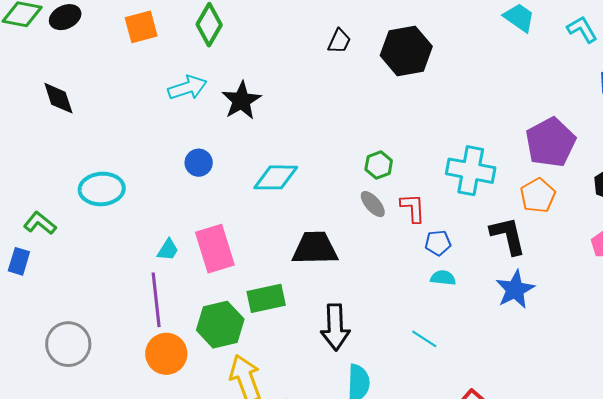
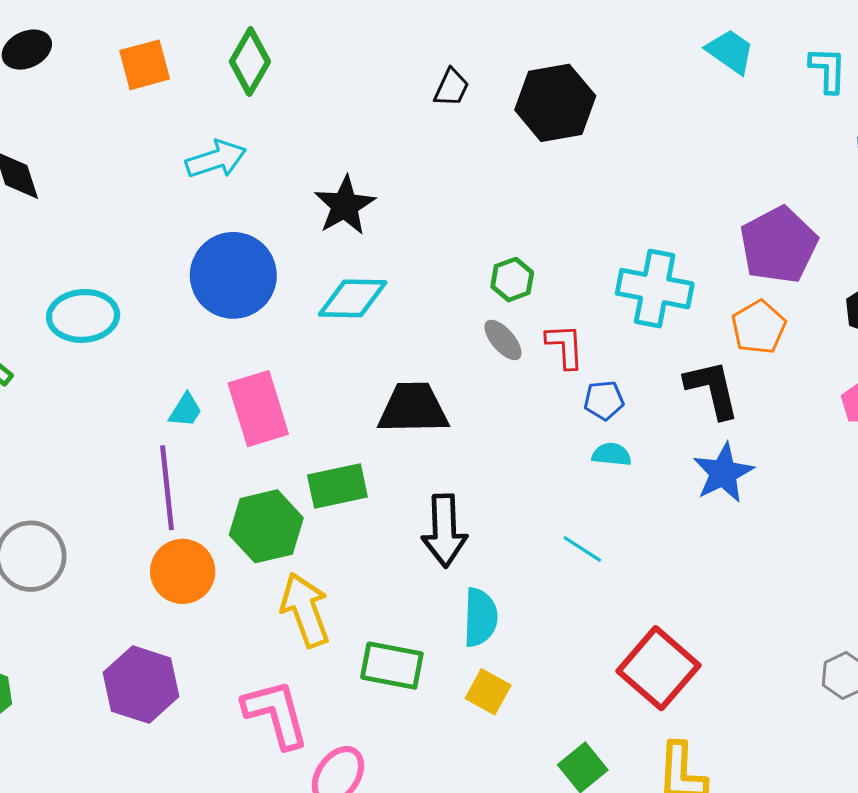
cyan L-shape: (582, 29) -> (828, 70), turned 32
black star: (241, 100) -> (345, 205), moved
blue circle: (199, 163) -> (233, 275), size x2.0

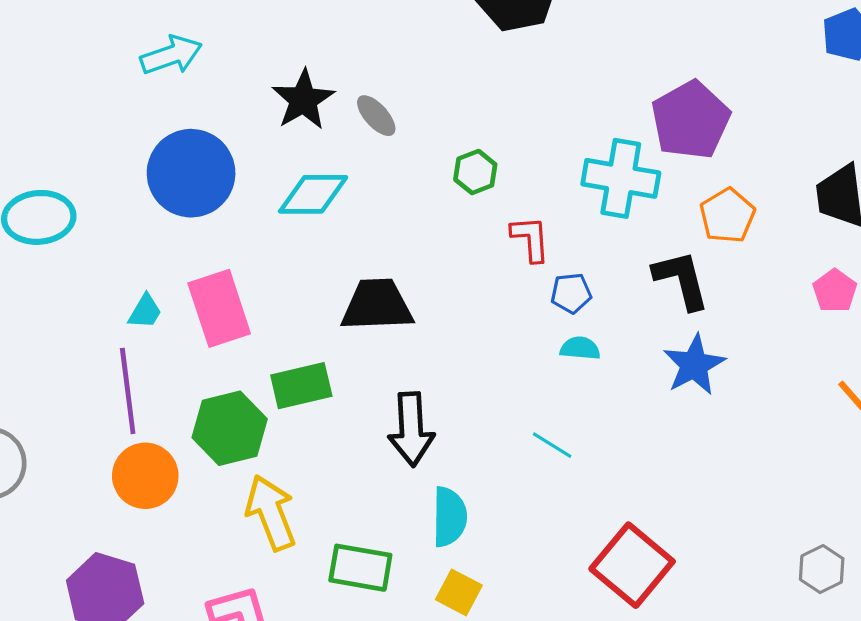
purple pentagon: (779, 245) -> (691, 120), moved
gray ellipse: (503, 340) -> (376, 116), moved

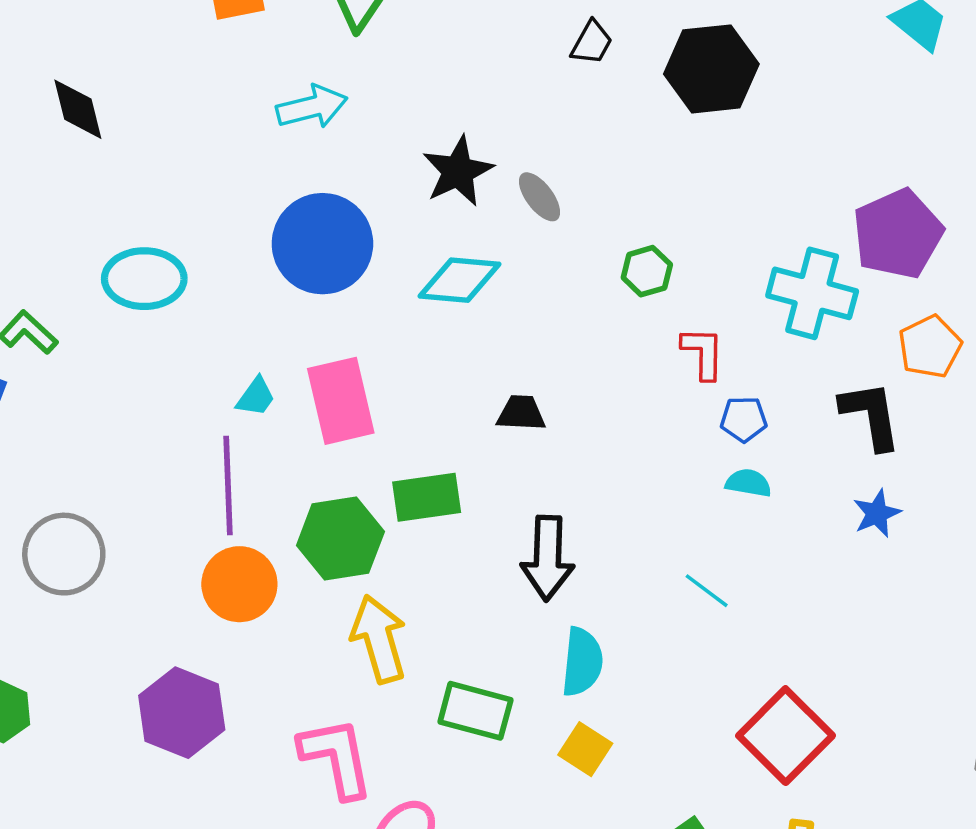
black trapezoid: (377, 305) -> (521, 413), size x0.6
blue star: (694, 365) -> (877, 513), size x0.7

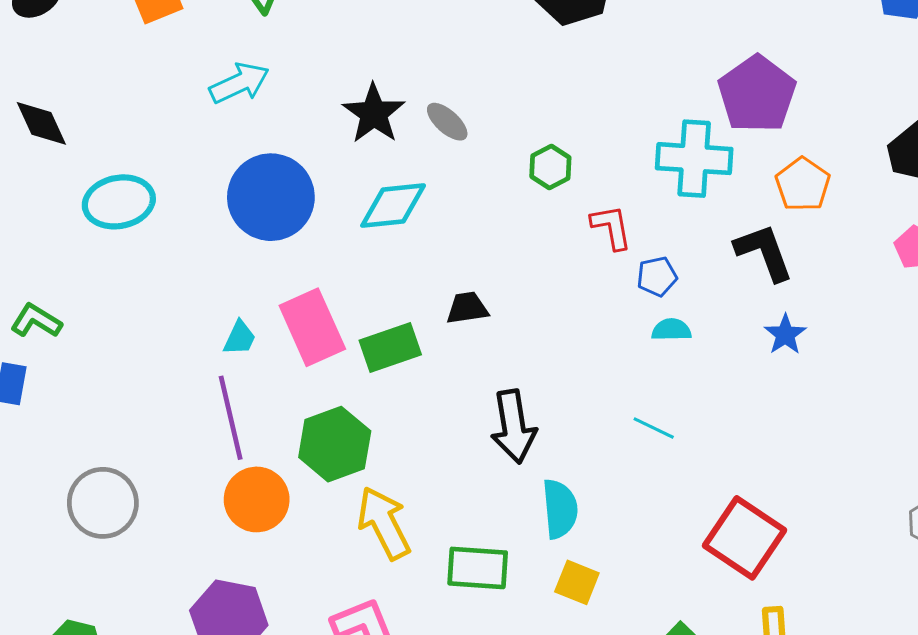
cyan ellipse: (144, 279) -> (119, 202), moved
green rectangle: (427, 497) -> (390, 347), moved

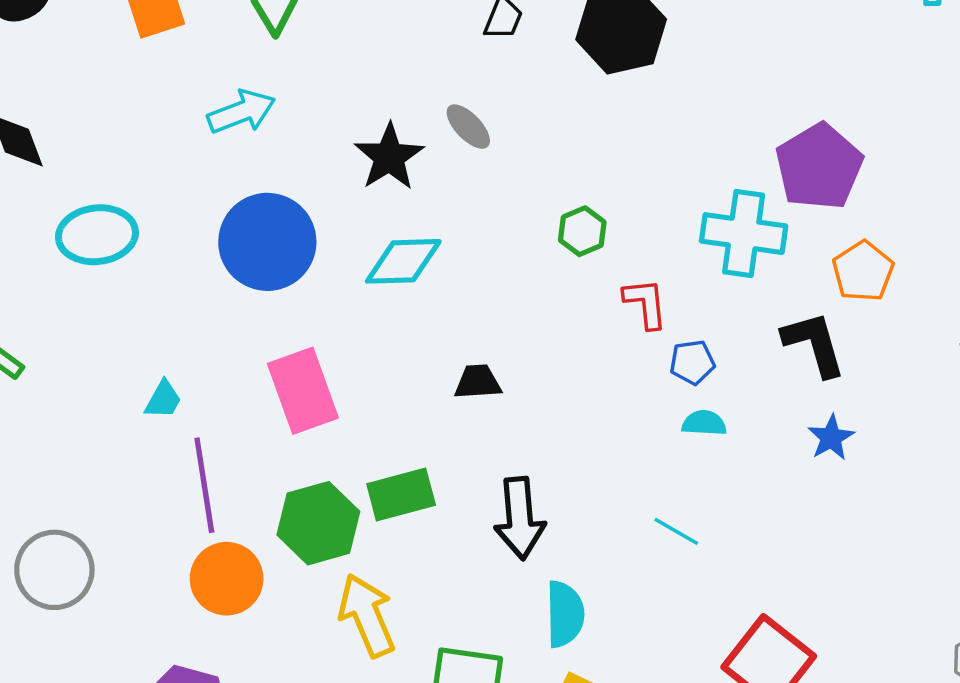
gray ellipse: (447, 122) -> (468, 127), moved
cyan trapezoid: (240, 338) -> (163, 400), moved
green rectangle: (390, 347) -> (401, 494), moved

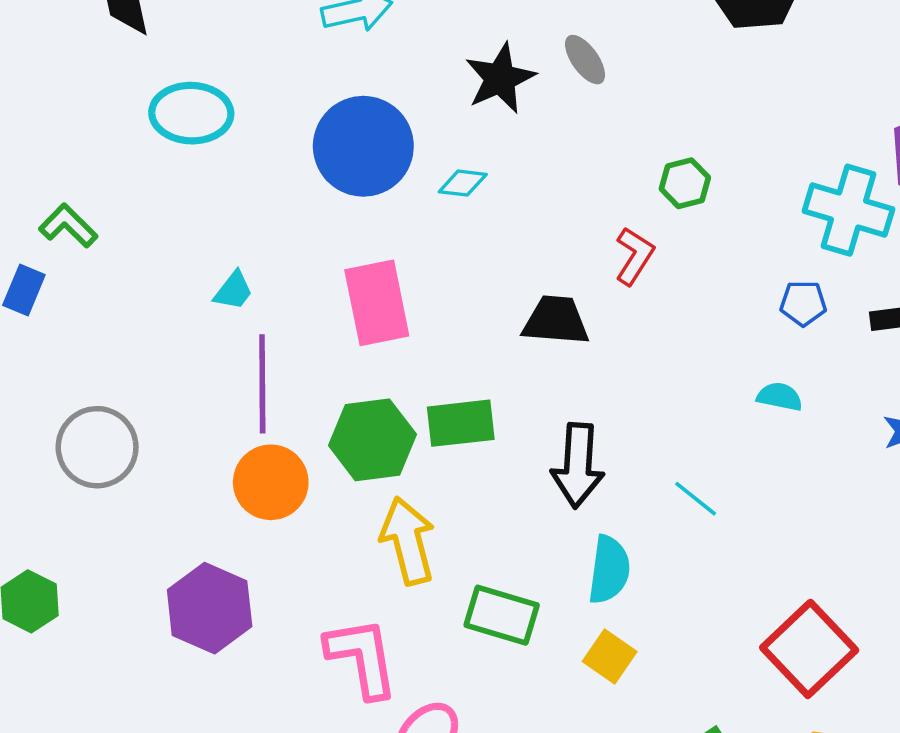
cyan diamond: (403, 261) -> (463, 183), moved, size x0.6
red L-shape: (645, 303) -> (634, 256), moved, turned 30
blue pentagon: (692, 362) -> (803, 303), moved
black trapezoid: (478, 382) -> (556, 321), size x1.4
cyan line: (676, 531) -> (696, 499), moved

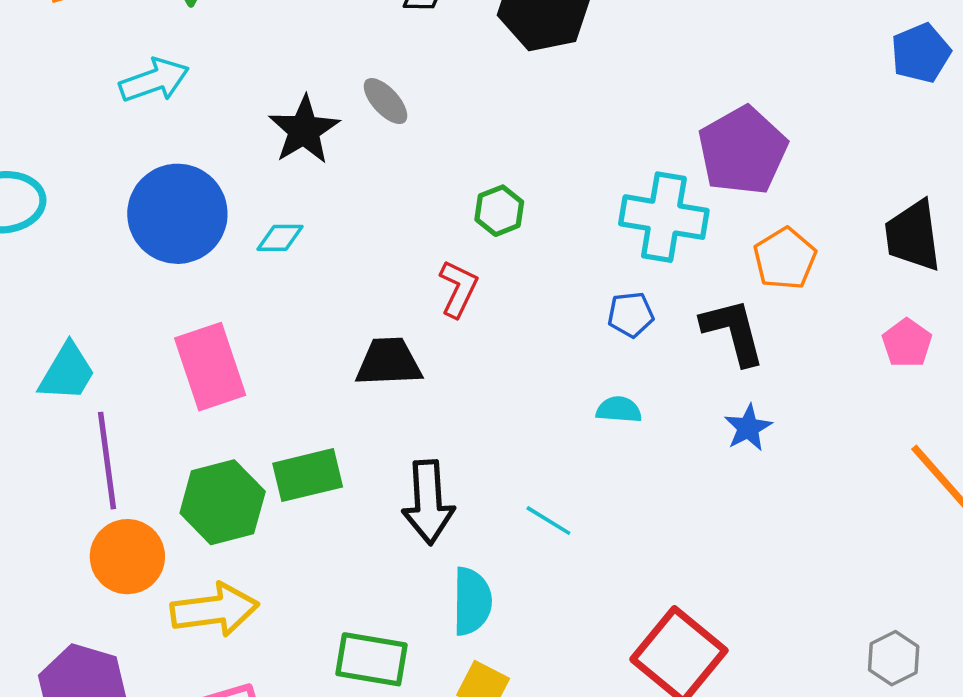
cyan trapezoid: (233, 291) -> (67, 372), size x1.5
yellow arrow: (408, 541) -> (215, 610), moved, turned 104

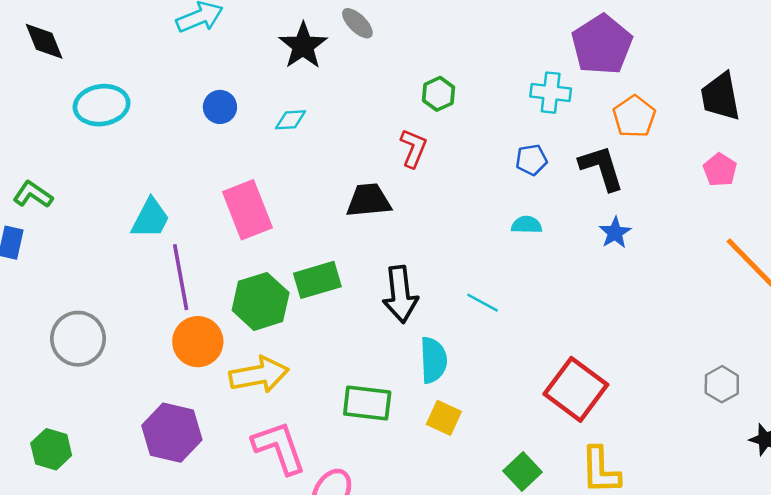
blue circle: (177, 214) -> (220, 107), size x0.5
cyan cross: (664, 217) -> (551, 93), size x0.7

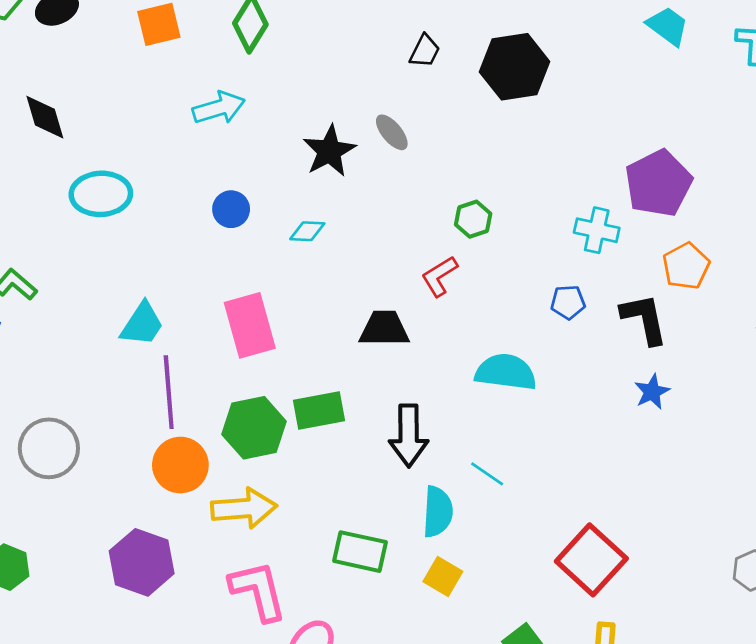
red L-shape: (413, 148) -> (439, 276), turned -150
cyan semicircle: (527, 225) -> (506, 372), moved, size x1.8
cyan line: (483, 303) -> (487, 474), moved

